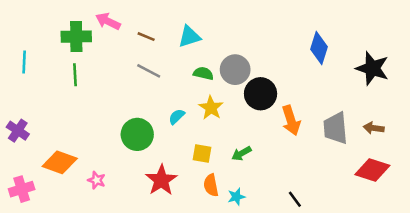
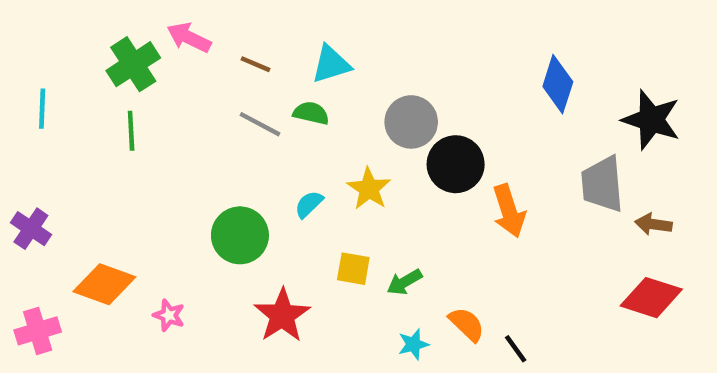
green cross: (76, 37) -> (133, 64), turned -32
green semicircle: (203, 73) -> (311, 113), moved
gray trapezoid: (335, 128) -> (602, 184), moved
green arrow: (241, 153) -> (404, 282), moved
orange semicircle: (211, 185) -> (467, 324), moved, turned 145

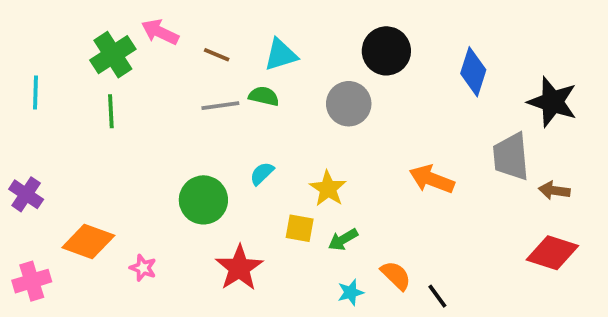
gray line: (260, 124) -> (220, 106), turned -36
black circle: (456, 164) -> (386, 51), moved
yellow star: (369, 189) -> (328, 189), moved
orange arrow: (509, 211) -> (432, 179), turned 129

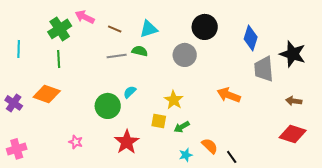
gray trapezoid: (511, 157) -> (264, 69), moved
cyan semicircle: (262, 174) -> (130, 92), moved
orange diamond: (88, 241) -> (47, 94), moved

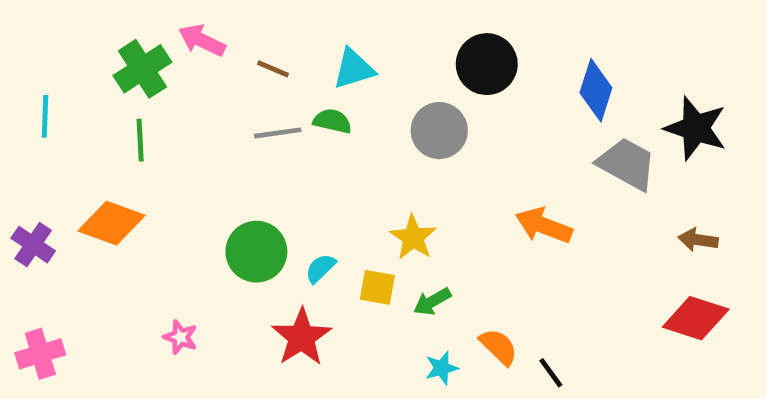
gray trapezoid: (264, 69) -> (627, 164), turned 124
cyan semicircle: (130, 92) -> (321, 268), moved

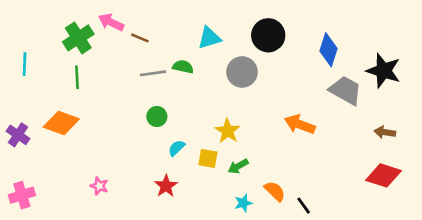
brown line: (273, 69) -> (140, 38), moved
cyan triangle: (354, 69) -> (209, 38), moved
green circle: (256, 252) -> (157, 117), moved, size x0.6
red star: (302, 337) -> (166, 186), size x0.7

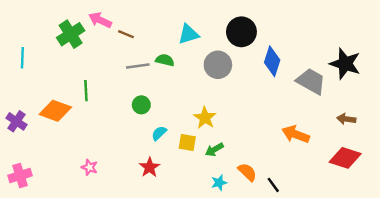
blue diamond: (328, 50) -> (272, 61), moved
green line: (77, 77) -> (86, 91), moved
orange arrow: (300, 124) -> (296, 134), moved

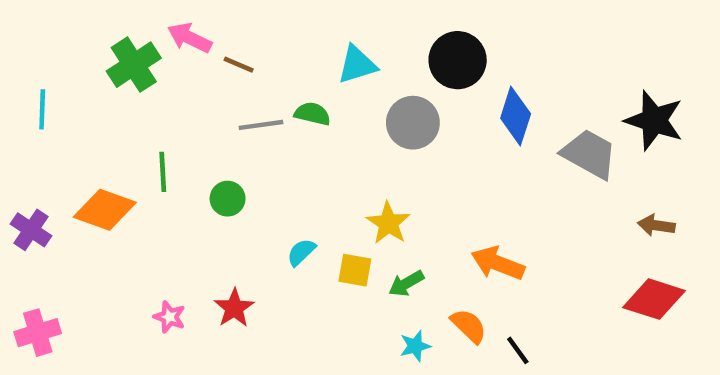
green circle: (141, 105) -> (228, 199), moved
orange arrow: (296, 134) -> (498, 263), moved
red star: (150, 167) -> (234, 308), moved

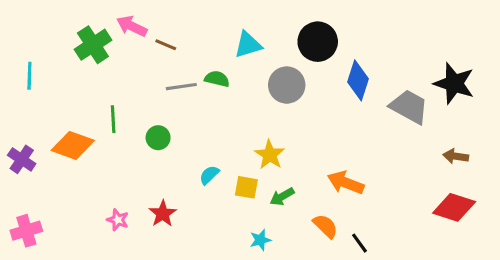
cyan star: (415, 346) -> (260, 240), moved

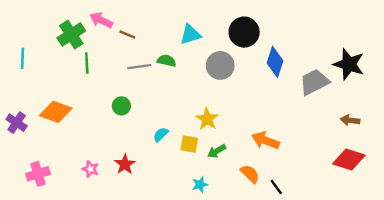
gray trapezoid: (409, 107) -> (314, 82), turned -56
green line: (113, 119) -> (87, 63), moved
pink cross: (26, 231) -> (38, 174), moved

